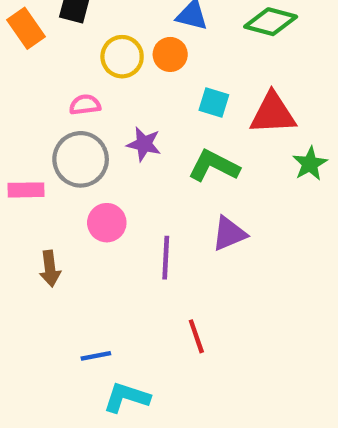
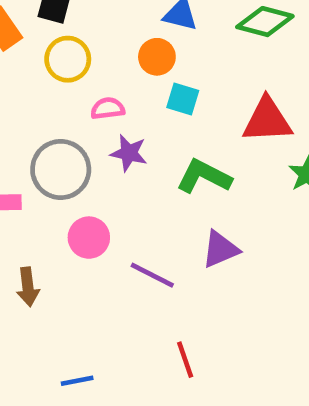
yellow circle: (122, 57) -> (68, 59), moved
cyan square: (214, 103) -> (183, 99), moved
pink semicircle: (85, 105) -> (108, 108), moved
purple line: (166, 258) -> (152, 275), turned -66

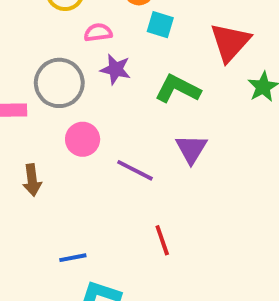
red triangle: (267, 120) -> (230, 42), turned -45
purple triangle: (220, 249) -> (191, 149), turned -36

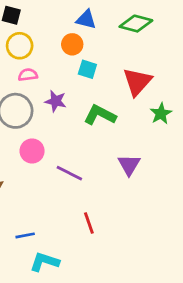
pink semicircle: (98, 32) -> (28, 75), moved
purple triangle: (191, 149) -> (129, 165), moved

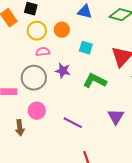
orange circle: (72, 44) -> (62, 30), moved
pink circle: (32, 151) -> (37, 111), moved

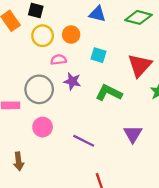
pink semicircle: (43, 52) -> (59, 60), moved
brown arrow: (20, 128) -> (19, 161), moved

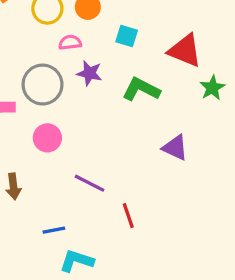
red triangle: (140, 65) -> (185, 51), turned -50
purple triangle: (133, 134) -> (175, 148), turned -36
purple line: (84, 141) -> (89, 183), moved

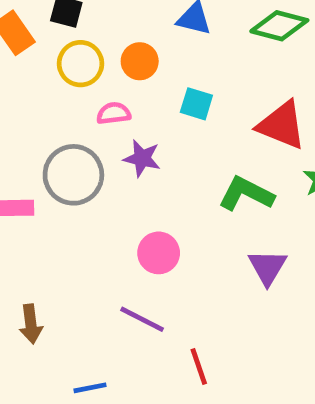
green L-shape: (141, 89) -> (246, 194), moved
pink circle: (47, 138) -> (159, 253), moved
purple triangle: (175, 148) -> (267, 267), turned 36

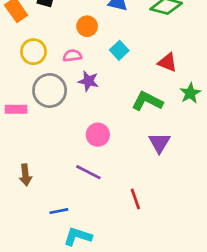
yellow circle: (80, 64) -> (33, 52), moved
cyan square: (196, 104) -> (119, 50), turned 30
red triangle: (282, 125) -> (167, 62), size x0.7
red line: (199, 367) -> (135, 199), moved

